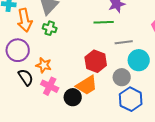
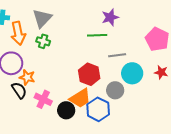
orange star: (44, 65) -> (27, 77), moved
blue hexagon: (131, 99) -> (98, 109), moved

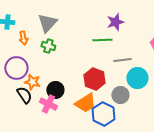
orange arrow: (18, 33) -> (23, 38), size x0.6
black circle: (66, 110) -> (55, 90), moved

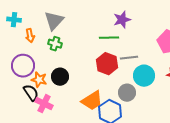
red hexagon: (94, 79) -> (107, 64), moved
black circle: (55, 90) -> (60, 77), moved
pink cross: (48, 104) -> (44, 104), moved

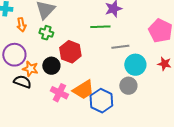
red hexagon: (107, 64) -> (70, 52), moved
black semicircle: (31, 93) -> (22, 82), turned -36
gray circle: (127, 93) -> (128, 86), moved
pink cross: (44, 104) -> (59, 93), moved

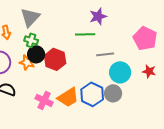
black circle: (51, 66) -> (36, 54), moved
orange star: (30, 69) -> (27, 62), moved
blue hexagon: (101, 101) -> (92, 94), moved

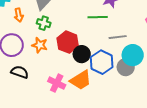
black circle: (36, 54) -> (82, 54), moved
gray circle: (113, 93) -> (126, 67), moved
blue hexagon: (92, 94) -> (102, 62), moved

